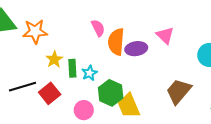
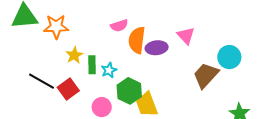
pink semicircle: (98, 28) -> (119, 26), turned 96
black line: (23, 87) -> (41, 81), turned 44
brown trapezoid: (179, 91) -> (206, 75), moved

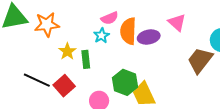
cyan star: (109, 70) -> (102, 36), moved

